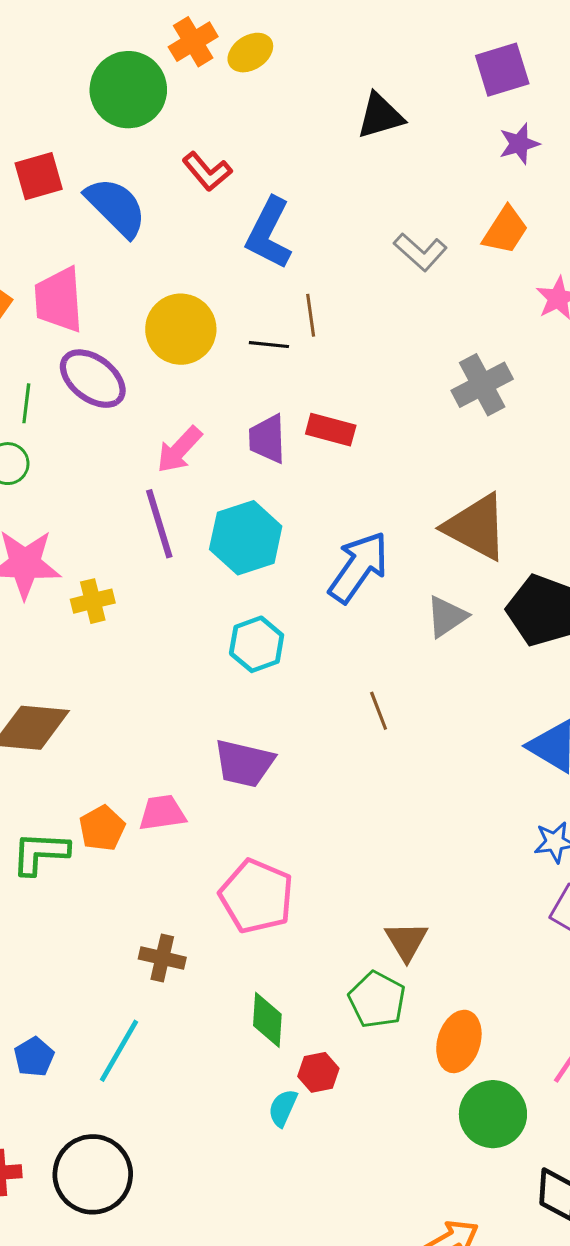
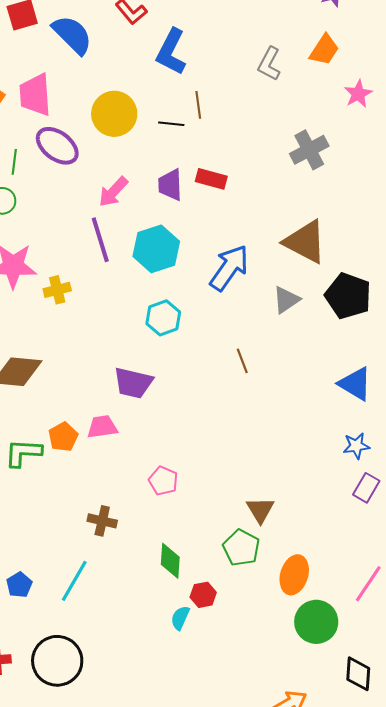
gray L-shape: (420, 252) -> (269, 64), turned 76
purple trapezoid: (244, 763) -> (133, 383), moved
pink pentagon: (257, 896) -> (163, 481), size x0.6

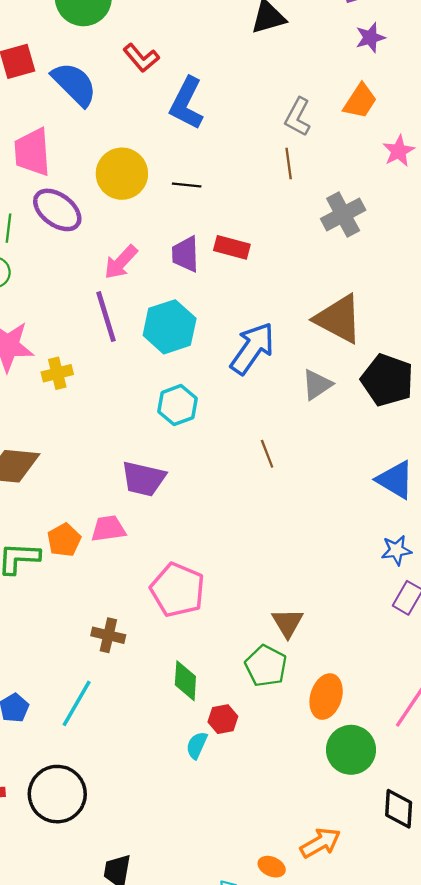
brown line: (198, 105) -> (289, 163), moved
pink pentagon: (163, 481) -> (177, 590), size x1.6

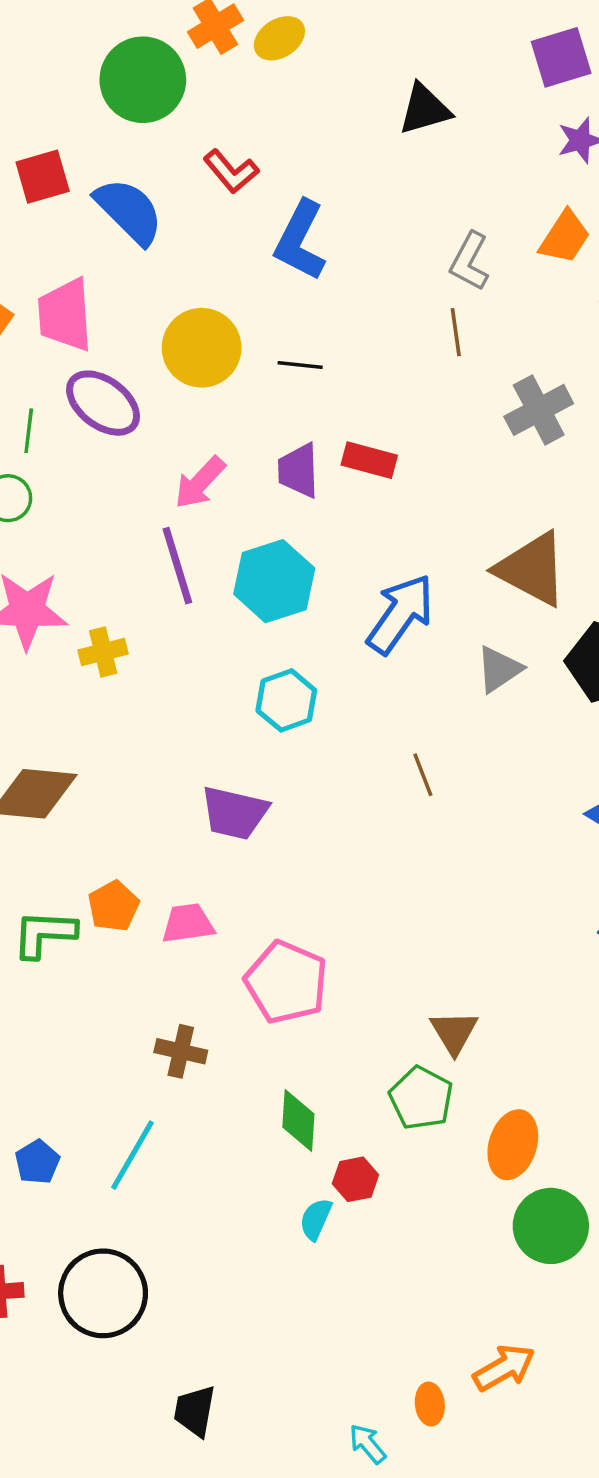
pink trapezoid: (108, 529) -> (188, 923), moved
orange ellipse: (272, 867) -> (430, 1404), turned 60

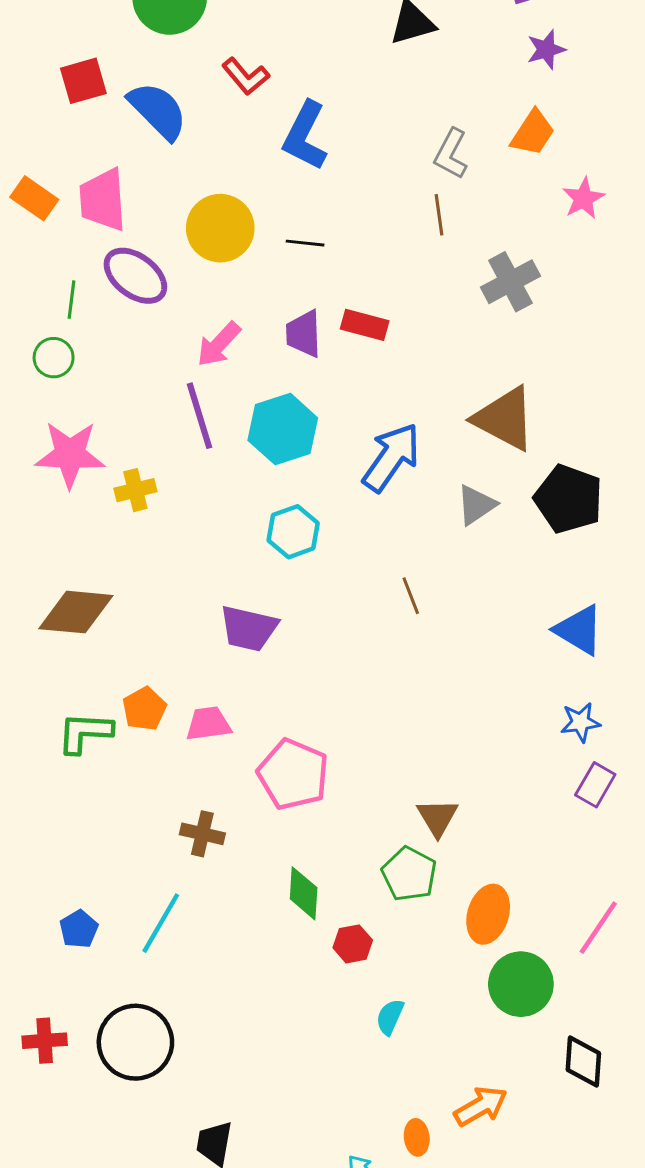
cyan semicircle: (316, 1219) -> (390, 1017), moved

